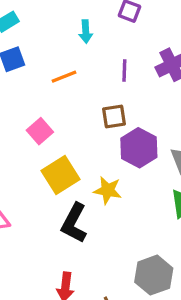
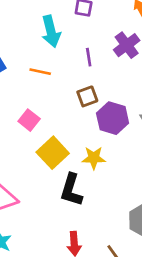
cyan arrow: (86, 32) -> (51, 31), size x1.6
orange line: (64, 77) -> (40, 72), turned 45

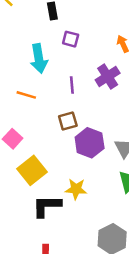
yellow star: (94, 158) -> (76, 189), moved
black L-shape: (71, 190) -> (47, 206), turned 68

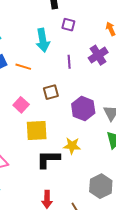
orange line: (26, 95) -> (23, 67), moved
brown square: (68, 121) -> (51, 92), moved
yellow square: (32, 170) -> (37, 130), turned 35

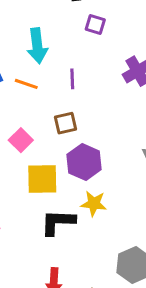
cyan arrow: (43, 40) -> (37, 46), moved
purple line: (69, 62) -> (72, 79), moved
purple hexagon: (83, 108) -> (84, 162), moved

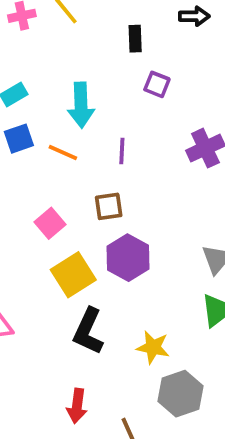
yellow square: (42, 179) -> (73, 275), turned -36
yellow star: (94, 204) -> (153, 347), moved
black L-shape: (58, 222) -> (88, 331), turned -72

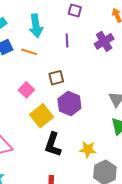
purple line: (122, 151) -> (67, 41), moved

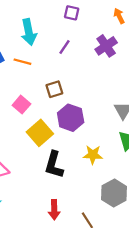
purple line: (67, 41) -> (64, 47), turned 40
yellow star: (88, 149) -> (93, 155), moved

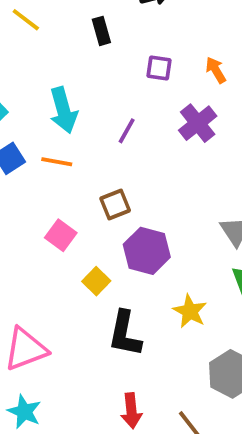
purple square: (72, 13) -> (159, 68), moved
yellow square: (40, 133) -> (96, 281), size x0.6
yellow star: (93, 155) -> (190, 311), turned 30

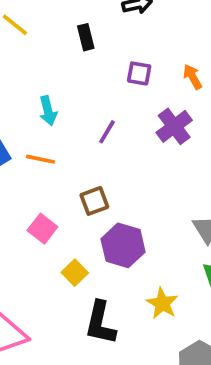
cyan arrow: (63, 110) -> (48, 111), size x0.7

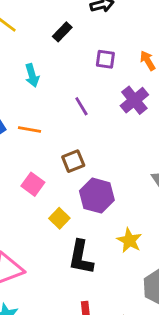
black rectangle: (86, 37) -> (62, 32), turned 60
cyan arrow: (48, 111) -> (32, 75), moved
purple line: (107, 132) -> (81, 106), turned -60

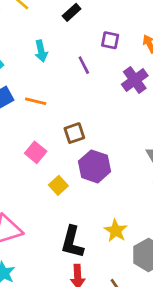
purple line: (81, 106) -> (84, 65), moved
yellow star: (129, 240) -> (116, 231), moved
black L-shape: (81, 257) -> (72, 242), moved

